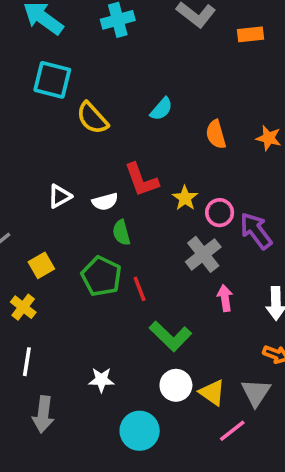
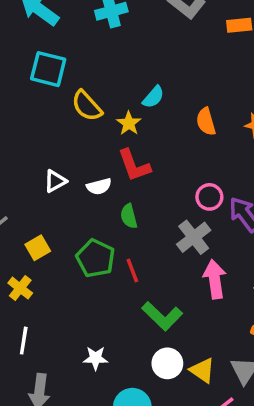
yellow star: (185, 198) -> (129, 123), moved
green semicircle: (121, 233) -> (129, 216), moved
pink arrow: (225, 298) -> (215, 279), size x1.5

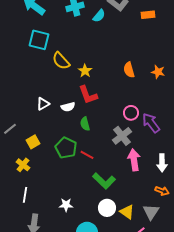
cyan semicircle: (153, 97) -> (99, 16), moved
red line: (132, 271) -> (87, 155), turned -40

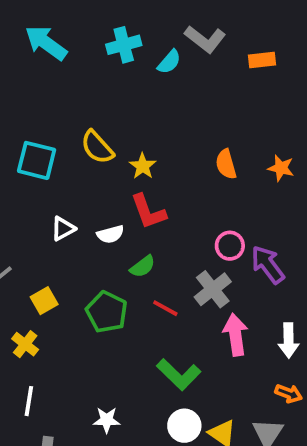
cyan square: (39, 40) -> (37, 160), moved
green semicircle: (85, 124) -> (143, 267), turned -112
red line: (87, 155) -> (165, 308), moved

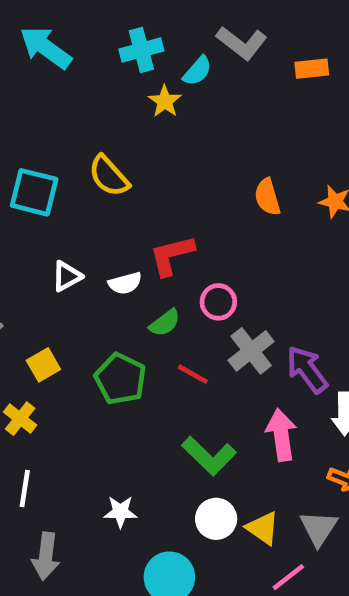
yellow star: (143, 166) -> (165, 101), moved
red L-shape: (148, 212) -> (172, 255), turned 96
pink circle: (230, 246) -> (218, 302), moved
purple arrow: (268, 265) -> (307, 370), moved
pink arrow: (235, 335) -> (281, 435), moved

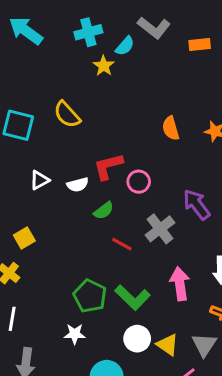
pink circle: (218, 302) -> (139, 182), moved
purple arrow: (307, 370) -> (197, 204), moved
green pentagon: (120, 379) -> (90, 296), moved

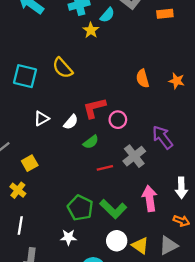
white semicircle: (78, 185) -> (71, 122), turned -35
red line: (122, 244) -> (105, 168), turned -42
gray triangle: (204, 345) -> (168, 245), turned 30

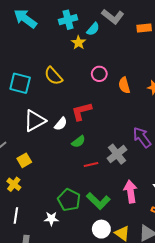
white triangle: (41, 118) -> (35, 121), size x1.6
pink circle: (118, 120) -> (99, 74), moved
white star: (68, 237) -> (51, 219), moved

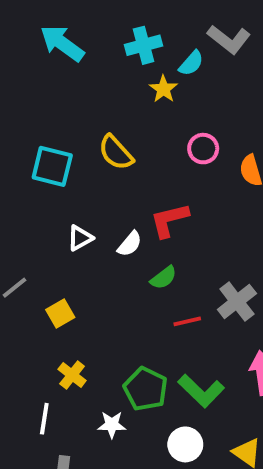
white triangle: (35, 121) -> (80, 238), size x0.6
yellow cross: (14, 184) -> (72, 375), moved
white circle: (101, 229) -> (185, 444), moved

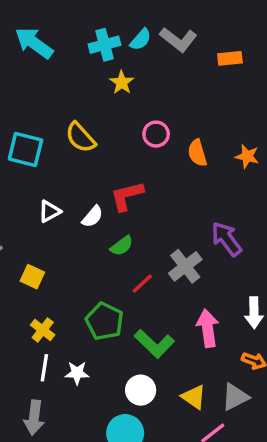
cyan semicircle: (191, 63) -> (141, 40), moved
yellow square: (60, 313) -> (32, 277), turned -35
red line: (187, 321) -> (142, 284), turned -30
green pentagon: (146, 389) -> (105, 321), moved
white line: (44, 419) -> (44, 368), moved

